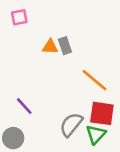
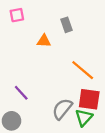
gray rectangle: (65, 46) -> (67, 25), moved

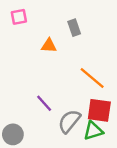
purple line: (21, 93) -> (44, 103), moved
green triangle: (84, 118) -> (93, 131), turned 30

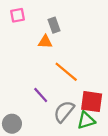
gray rectangle: (74, 28) -> (54, 25), moved
orange line: (92, 78) -> (66, 72), moved

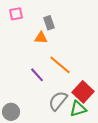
purple line: (41, 95) -> (37, 75), moved
red square: (92, 102) -> (83, 92), turned 35

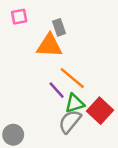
orange triangle: (41, 38) -> (49, 45), size x1.6
purple line: (37, 75) -> (57, 90), moved
green triangle: (78, 109) -> (75, 103), moved

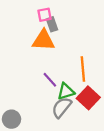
pink square: (19, 17) -> (45, 15), moved
orange line: (72, 78) -> (83, 69), moved, turned 45

